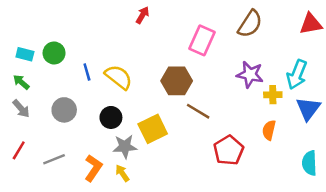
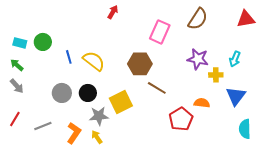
cyan arrow: (297, 74) -> (235, 59), size x0.7
blue triangle: (308, 109) -> (236, 96), moved
gray circle: (64, 110) -> (62, 93), moved
orange semicircle: (269, 130) -> (202, 103), moved, turned 84

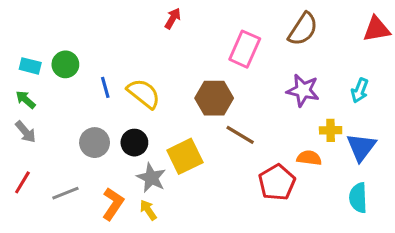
yellow cross: (216, 75) -> (331, 130), moved
gray star: (99, 116) -> (151, 178), turned 30
cyan semicircle: (245, 129) -> (358, 198), moved

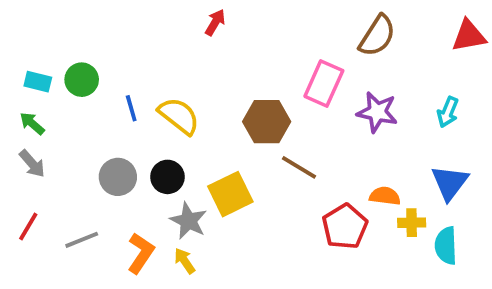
pink rectangle: (245, 49) -> (324, 83), moved
yellow cross: (331, 130) -> (412, 223), moved

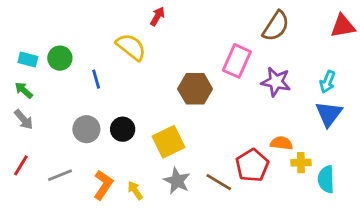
yellow semicircle: (179, 116) -> (131, 47), moved
brown line: (299, 167) -> (219, 182), moved
blue triangle: (450, 183) -> (329, 114), moved
gray star: (188, 221) -> (177, 181), moved

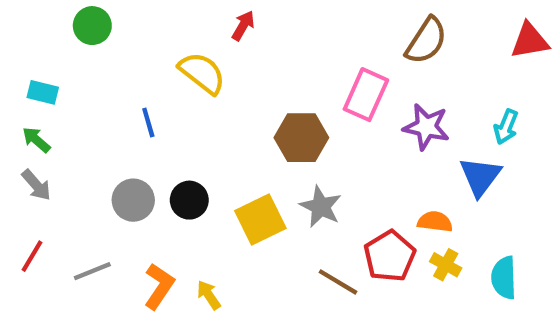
green circle: (60, 58) -> (92, 26), moved
blue triangle: (329, 114) -> (480, 176), moved
yellow cross: (301, 163) -> (446, 265), moved, turned 30
gray star: (177, 181) -> (321, 207), moved

